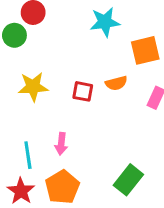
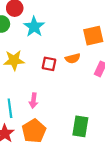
cyan star: (105, 22) -> (34, 27), moved, turned -30
green rectangle: (128, 180) -> (80, 126), turned -30

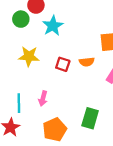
green rectangle: (80, 126) -> (90, 118), moved
orange pentagon: (34, 131) -> (55, 130), moved

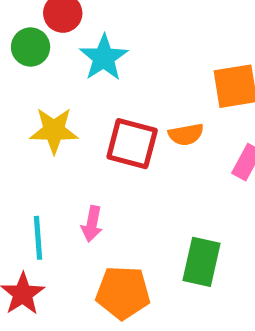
red square: (63, 64) -> (132, 144), size x1.5
orange pentagon: (55, 130) -> (123, 293), turned 30

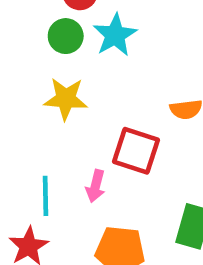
green circle: (31, 47) -> (66, 36), moved
red square: (132, 144) -> (136, 151), moved

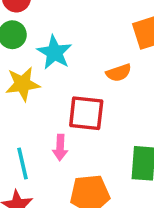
cyan star: (115, 35) -> (54, 53), moved

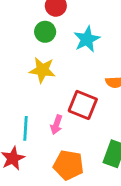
cyan star: (54, 53) -> (87, 39), moved

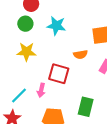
cyan star: (87, 39) -> (56, 26), turned -30
cyan line: (25, 128) -> (19, 95), turned 48

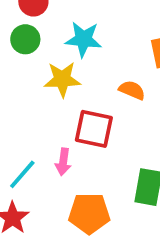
yellow star: (26, 52) -> (62, 79), moved
orange semicircle: (80, 54) -> (132, 90), turned -144

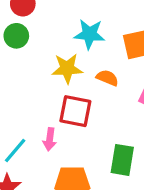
cyan star: (83, 39) -> (89, 34), moved
yellow star: (62, 79) -> (67, 69), moved

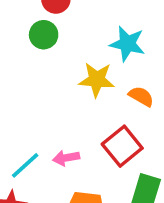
red square: (75, 111) -> (122, 146), moved, turned 32
pink arrow: (50, 139) -> (66, 158), turned 65

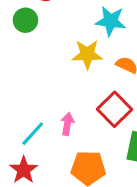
green circle: (44, 35) -> (25, 20), moved
pink arrow: (66, 158) -> (67, 124), turned 115

